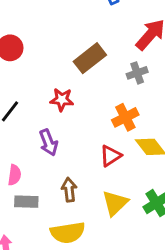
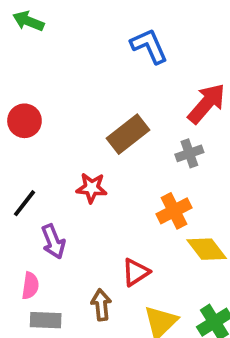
purple arrow: (48, 142) -> (53, 242), moved
red triangle: (111, 156) -> (136, 272), moved

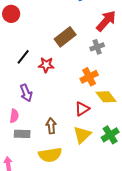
red circle: (24, 121) -> (11, 14), moved
black line: (24, 203) -> (23, 57), moved
red triangle: (136, 272) -> (82, 109), moved

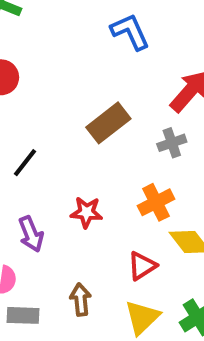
red star: (46, 65) -> (86, 212), moved

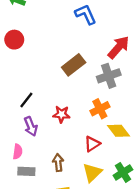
gray cross: (172, 143) -> (109, 76), size x1.5
black line: (25, 163) -> (26, 100), moved

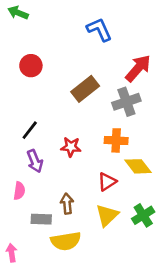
red circle: (14, 40) -> (31, 66), moved
orange cross: (100, 109) -> (116, 140), turned 30
gray rectangle: (26, 171) -> (41, 219), moved

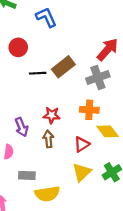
blue L-shape: (99, 30) -> (46, 17), moved
black line: (30, 130) -> (38, 73), moved, turned 49
brown arrow: (67, 204) -> (48, 139), moved

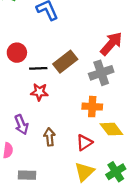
red circle: (18, 47) -> (17, 53), moved
red star: (52, 115) -> (39, 92), moved

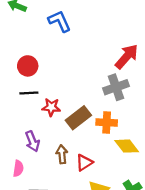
brown rectangle: (65, 62) -> (78, 118), moved
black line: (38, 68) -> (29, 93), moved
red triangle: (84, 143) -> (84, 163), moved

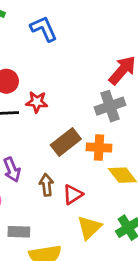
red star: (51, 107) -> (37, 102), moved

